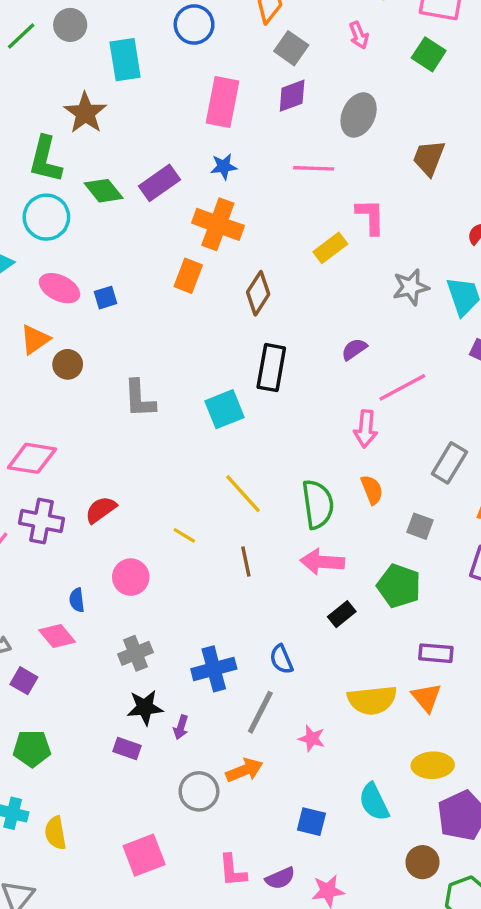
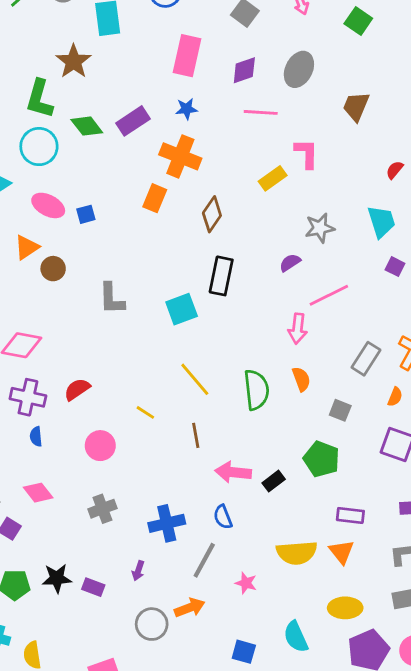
purple diamond: (292, 96) -> (244, 70), moved
gray star: (411, 287) -> (320, 228), moved
pink arrow: (322, 562) -> (233, 472), moved
blue semicircle: (77, 600) -> (36, 437), moved
black star: (145, 707) -> (57, 578), moved

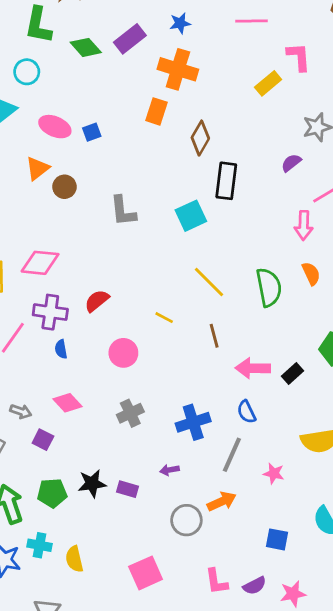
cyan circle: (39, 147) -> (27, 72), moved, size x0.7
brown diamond: (212, 214) -> (200, 138), moved
purple arrow: (138, 571) -> (169, 470), turned 66

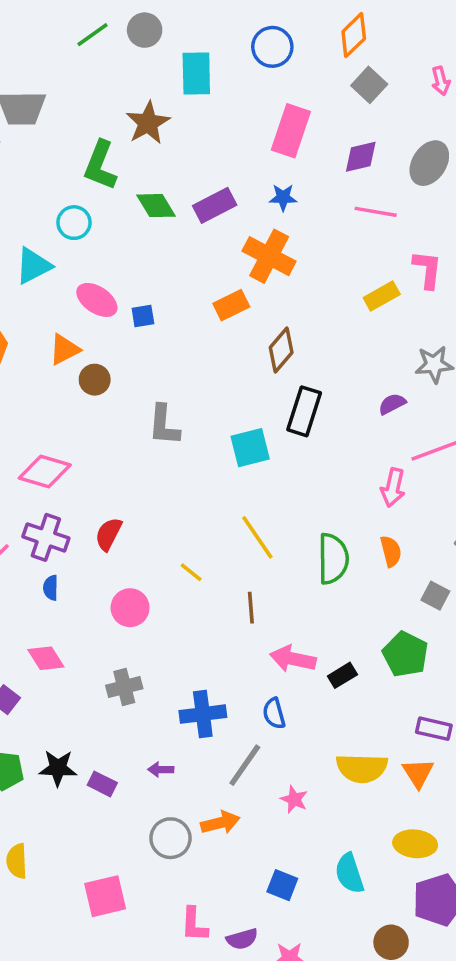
orange rectangle: (157, 111) -> (231, 305), turned 35
red semicircle: (97, 301) -> (108, 534), turned -35

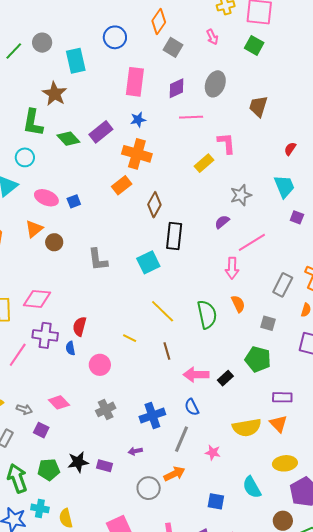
blue semicircle: (51, 588) -> (70, 348), moved

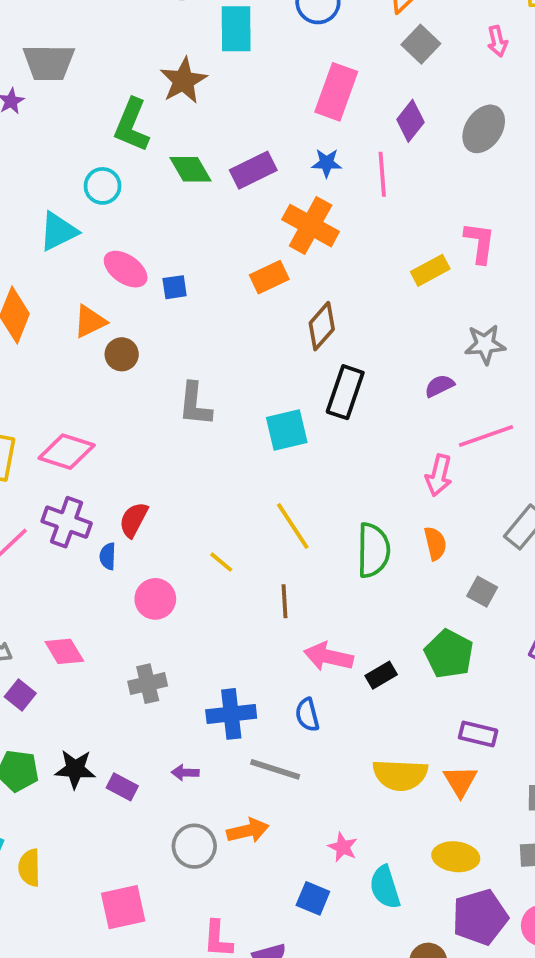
purple diamond: (177, 88) -> (410, 121), turned -40
pink line: (191, 117) -> (382, 174), moved, turned 75
gray line: (181, 439) -> (275, 769), turned 72
pink star: (213, 452) -> (343, 847), moved

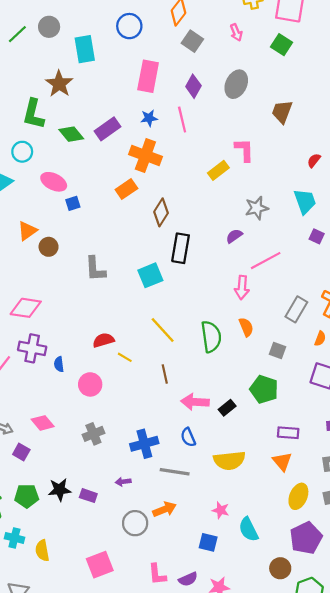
pink ellipse: (126, 269) -> (54, 182), moved
red semicircle: (134, 520) -> (103, 340), moved, turned 55
yellow semicircle: (400, 775) -> (229, 460), moved
yellow ellipse: (456, 857) -> (298, 496), moved, turned -65

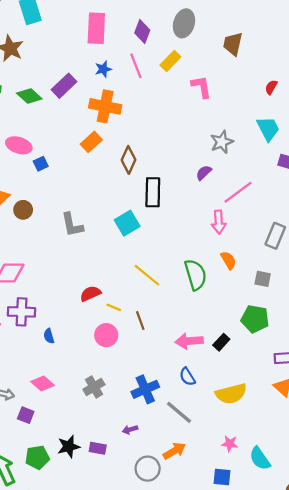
yellow rectangle: (218, 170) -> (170, 61), moved
blue semicircle: (59, 364) -> (49, 336), moved
brown line: (165, 374) -> (140, 321), moved
pink circle: (90, 384) -> (106, 335), moved
gray line: (175, 472) -> (179, 412), turned 40

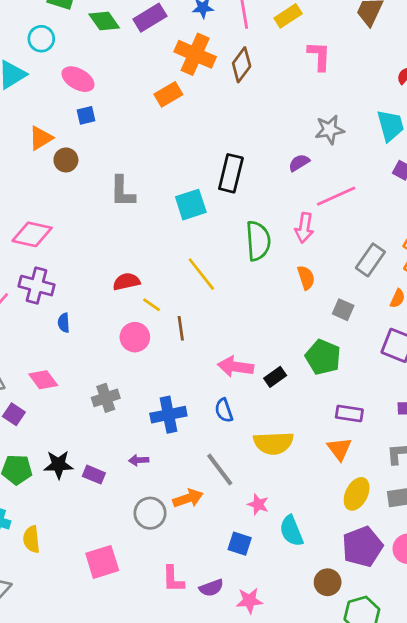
brown diamond: (129, 160) -> (242, 65), moved
blue square: (41, 164) -> (86, 115), moved
green semicircle: (196, 275) -> (258, 241), moved
gray line: (179, 412) -> (220, 470), moved

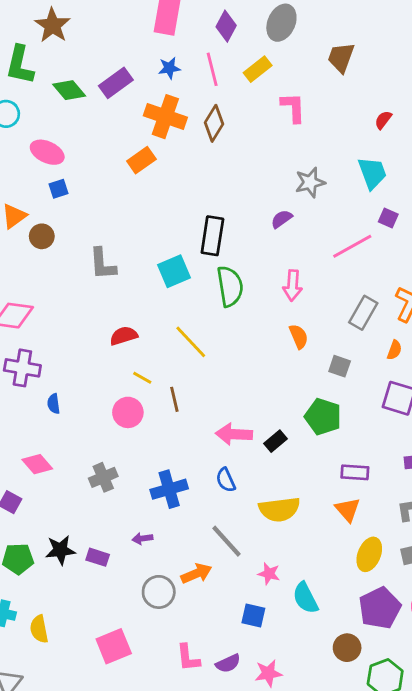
pink line: (336, 196) -> (352, 246), moved
green semicircle: (258, 241) -> (230, 286), moved
red semicircle: (126, 282) -> (124, 336), moved

